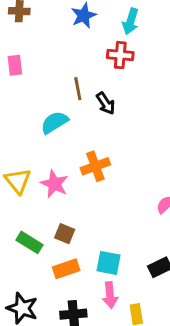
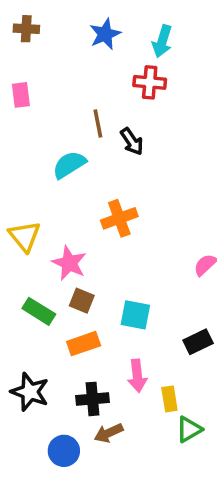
pink star: (54, 184) -> (69, 263), moved
cyan square: (109, 263) -> (135, 315), moved

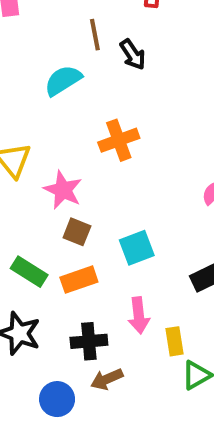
green rectangle: (39, 311) -> (29, 272), moved
cyan square: (135, 315) -> (137, 248), turned -32

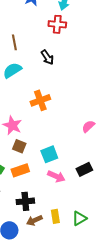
brown line: (95, 35) -> (14, 42), moved
pink arrow: (139, 315) -> (56, 176), moved, turned -60
yellow rectangle: (175, 341) -> (55, 216), moved

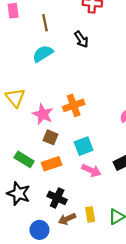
orange cross: (40, 100) -> (74, 105), moved
black cross: (25, 201) -> (57, 198), turned 30

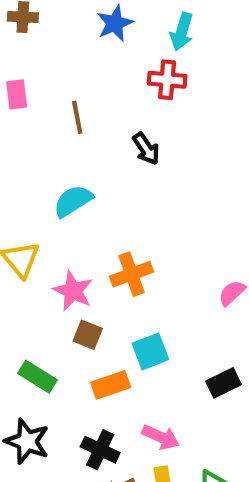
cyan semicircle: (43, 54) -> (73, 201), moved
orange rectangle: (52, 164) -> (111, 385), moved
pink arrow: (91, 170) -> (161, 437), moved

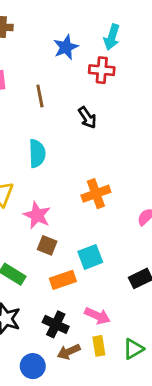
blue star: (115, 23) -> (66, 47), moved
cyan semicircle: (73, 201) -> (37, 153), turned 120
orange cross: (132, 274) -> (96, 194), moved

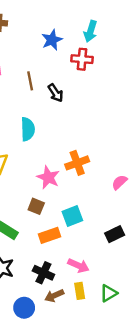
black arrow: (87, 118) -> (55, 93), moved
pink star: (37, 215) -> (48, 177), moved

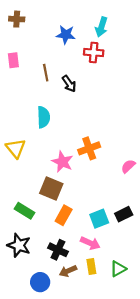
blue star: (52, 40) -> (66, 35), turned 30
brown square: (36, 206) -> (51, 188), size x1.5
cyan square: (72, 216) -> (99, 219), moved
orange rectangle: (49, 235) -> (64, 215), turned -42

